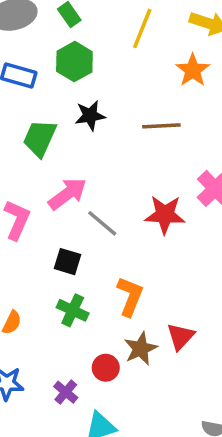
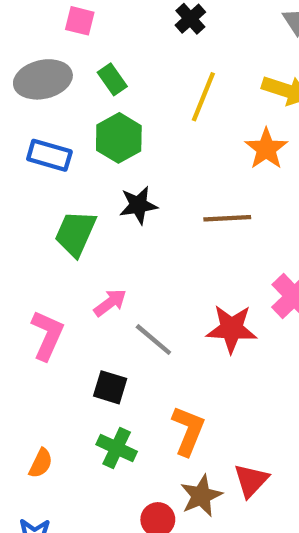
pink arrow: (67, 194) -> (110, 303), size x0.7

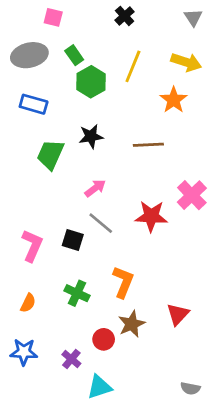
green hexagon: (119, 138) -> (91, 82), moved
pink arrow: (110, 303) -> (95, 188), moved
pink L-shape: (47, 335) -> (32, 246), moved
black square: (110, 387) -> (73, 240), moved
red triangle: (251, 481) -> (178, 314), moved

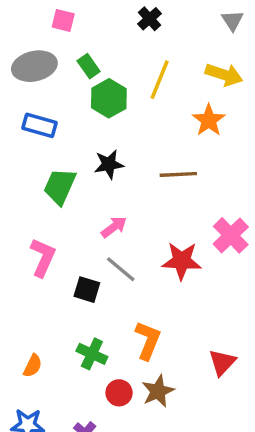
pink L-shape: (32, 246) -> (43, 257), moved
red triangle: (178, 314) -> (222, 362), moved
red circle: (104, 339) -> (119, 393), moved

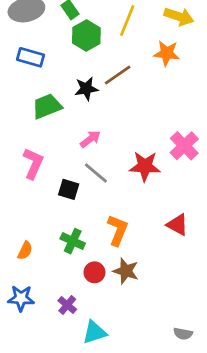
orange star: (209, 120) -> (167, 53), turned -30
brown line: (178, 174) -> (118, 75), moved, turned -32
green trapezoid: (60, 186) -> (47, 106), turned 44
red triangle: (222, 362) -> (178, 225), moved, turned -45
brown star: (158, 391) -> (126, 271), turned -30

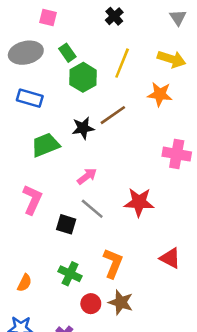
pink cross: (184, 146) -> (177, 154), moved, turned -36

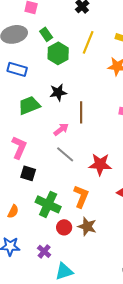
brown line: (113, 115) -> (81, 112), moved, turned -55
red star: (139, 202) -> (100, 164), moved
black square: (66, 224) -> (28, 173), moved
green cross: (70, 274) -> (48, 204), size x1.4

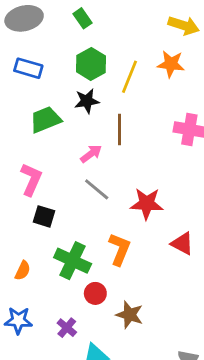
green rectangle: (46, 34) -> (82, 18), moved
yellow line: (88, 42) -> (130, 77), moved
green hexagon: (58, 53) -> (91, 64), moved
brown star: (87, 226) -> (130, 315), moved

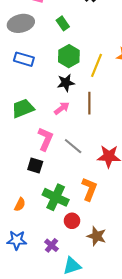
green trapezoid: (45, 120) -> (23, 108), moved
pink arrow: (91, 154) -> (62, 108), moved
pink L-shape: (31, 179) -> (45, 139), moved

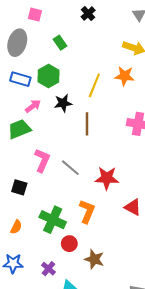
gray ellipse: (21, 23) -> (17, 43), turned -60
green hexagon: (69, 56) -> (48, 76), moved
pink arrow: (62, 108) -> (33, 106), moved
black square: (35, 166) -> (19, 187), moved

